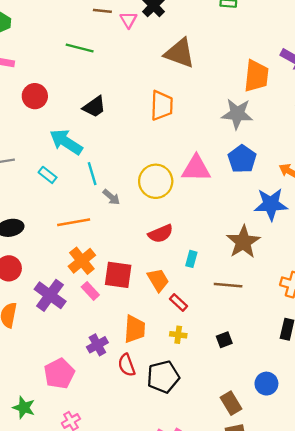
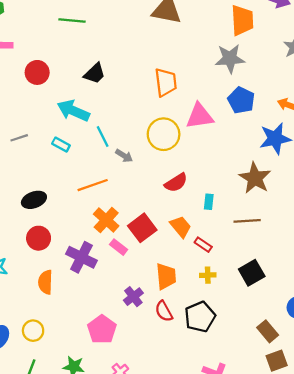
orange trapezoid: (162, 105) -> (166, 82), moved
red square: (118, 275) -> (142, 228), turned -36
black square: (224, 340) -> (252, 273), size x1.6

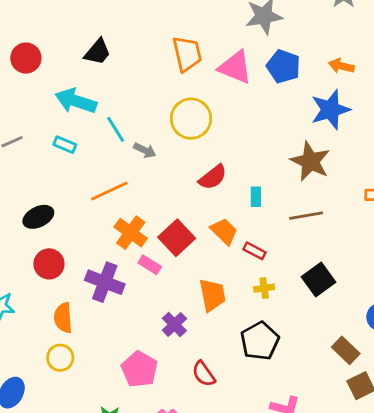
pink triangle: (200, 116) -> (235, 67), moved, turned 36
red semicircle: (164, 311) -> (204, 374), moved
yellow circle: (33, 331) -> (60, 358), moved

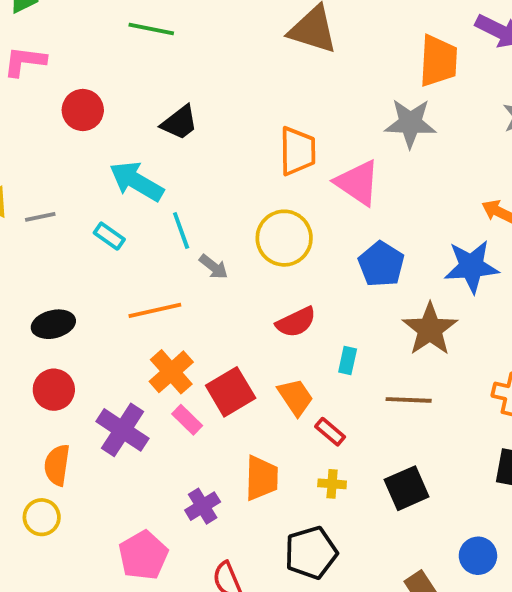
blue pentagon: (283, 66) -> (381, 264), moved

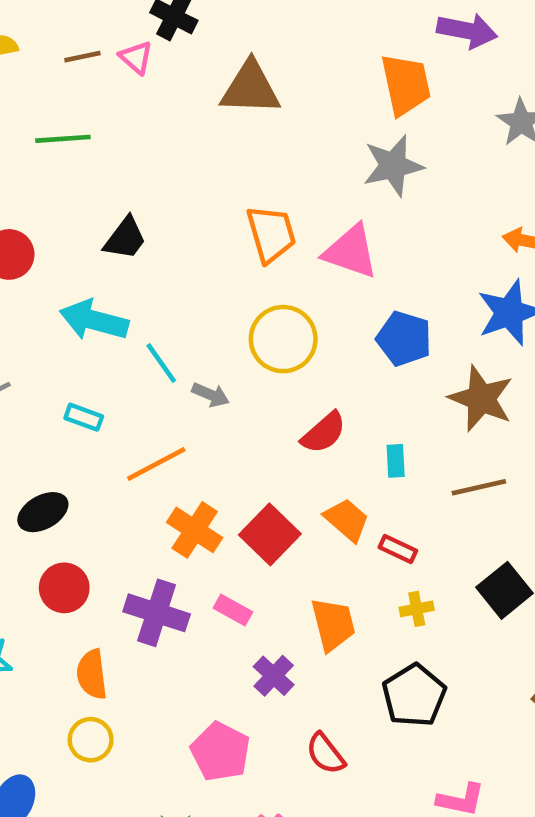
cyan rectangle: (109, 236) -> (84, 417), moved
pink rectangle: (187, 420) -> (233, 610), moved

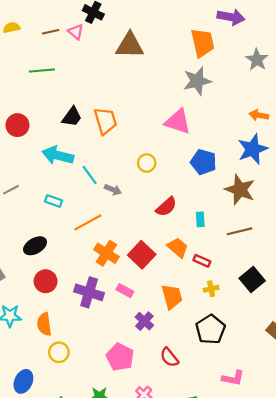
orange trapezoid: (271, 234) -> (105, 121), moved
yellow circle: (283, 339) -> (147, 163), size x0.6
orange semicircle: (92, 674) -> (44, 324), moved

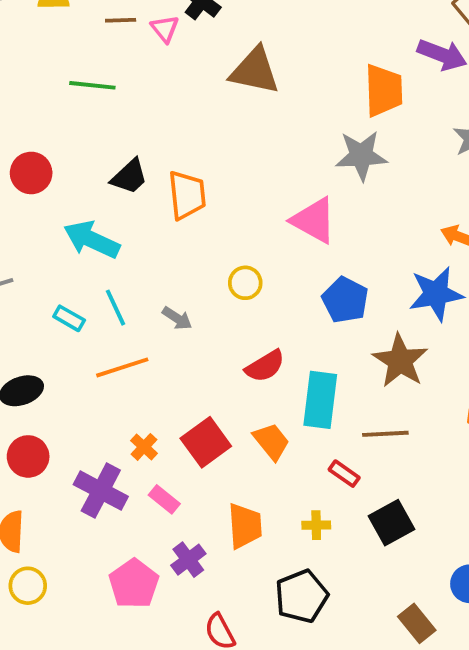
cyan line: (90, 175) -> (116, 308), moved
cyan rectangle: (200, 219) -> (320, 400), size x2.0
orange cross: (106, 253) -> (144, 447), moved, size x0.6
red rectangle: (202, 261) -> (344, 474), moved
pink pentagon: (120, 357) -> (134, 584), moved

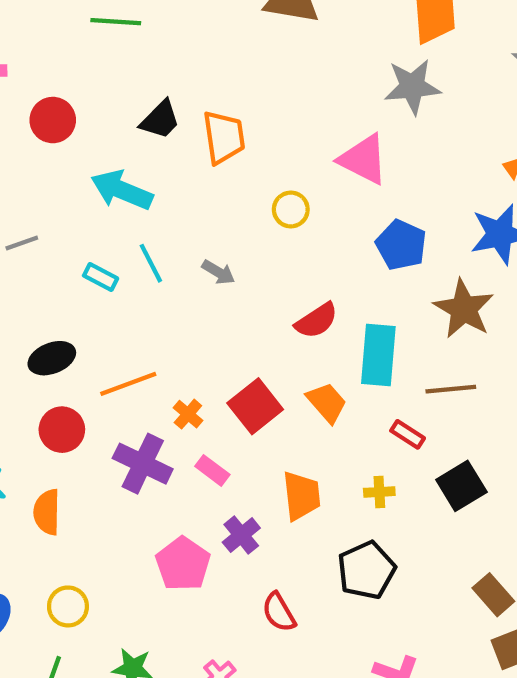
yellow circle: (245, 283) -> (291, 209), moved
orange line: (122, 367) -> (128, 384), moved
yellow circle: (28, 586) -> (68, 606), moved

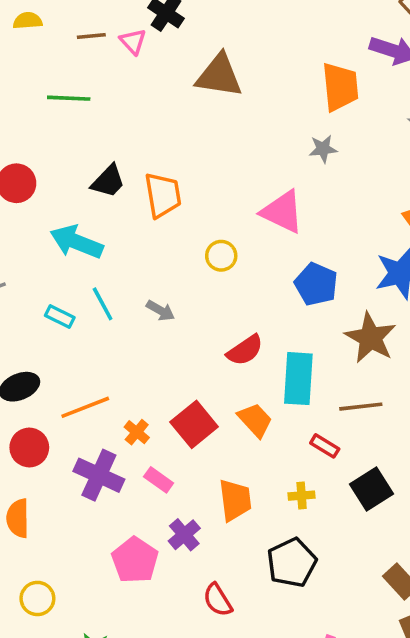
gray star: (412, 87) -> (323, 149), size x0.6

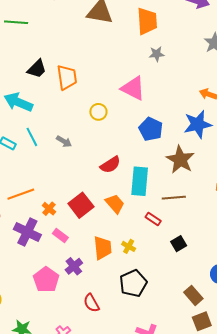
orange trapezoid: (340, 87) -> (147, 21), moved
black square: (371, 489) -> (179, 244), size x0.7
yellow cross: (302, 496) -> (129, 246), moved, turned 32

